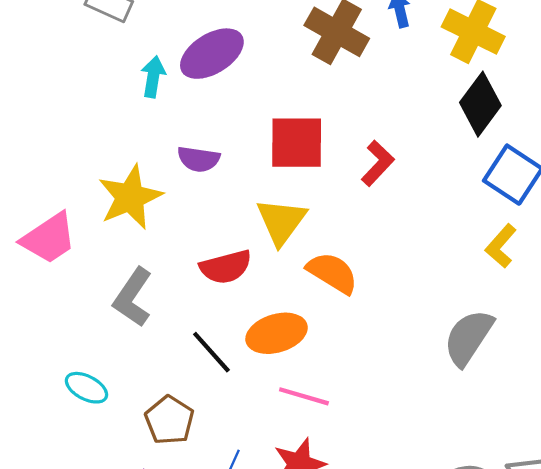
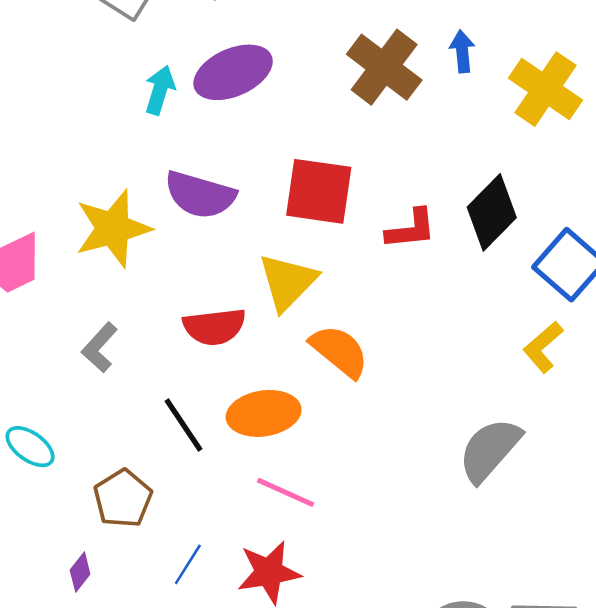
black diamond: (480, 104) -> (492, 212), moved
purple semicircle: (199, 159) -> (200, 195), size x1.4
red L-shape: (378, 163) -> (411, 229), turned 33
gray L-shape: (133, 297) -> (100, 347), size x0.7

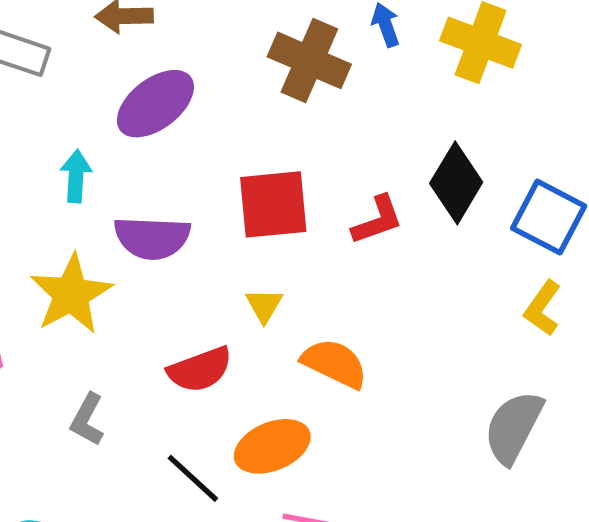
cyan arrow: (160, 90) -> (76, 176), moved
yellow triangle: (288, 282) -> (264, 305), size x0.6

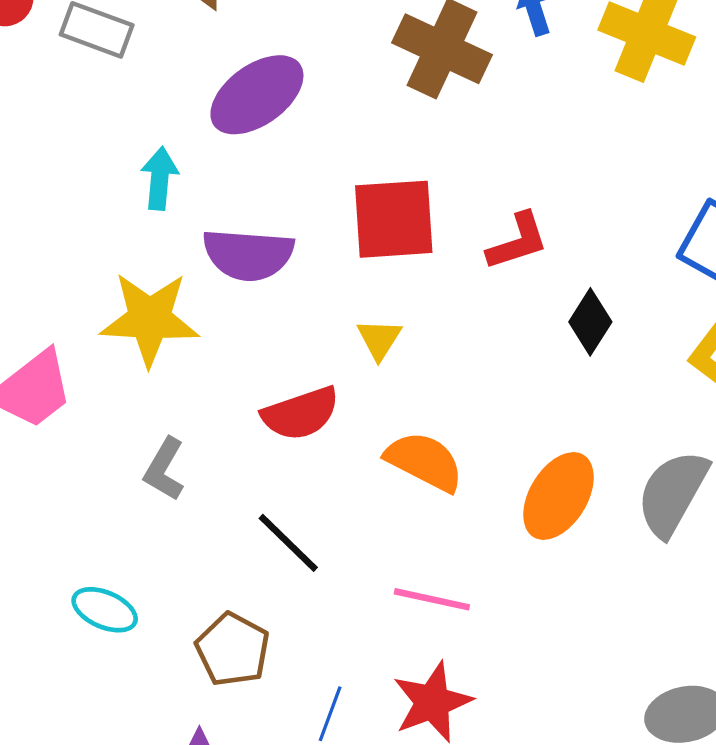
black diamond: (456, 183) -> (590, 322), moved, size x0.7
yellow star: (71, 294) -> (150, 319), turned 30
orange semicircle: (334, 363) -> (424, 461), moved
orange ellipse: (272, 446) -> (559, 496), moved, turned -38

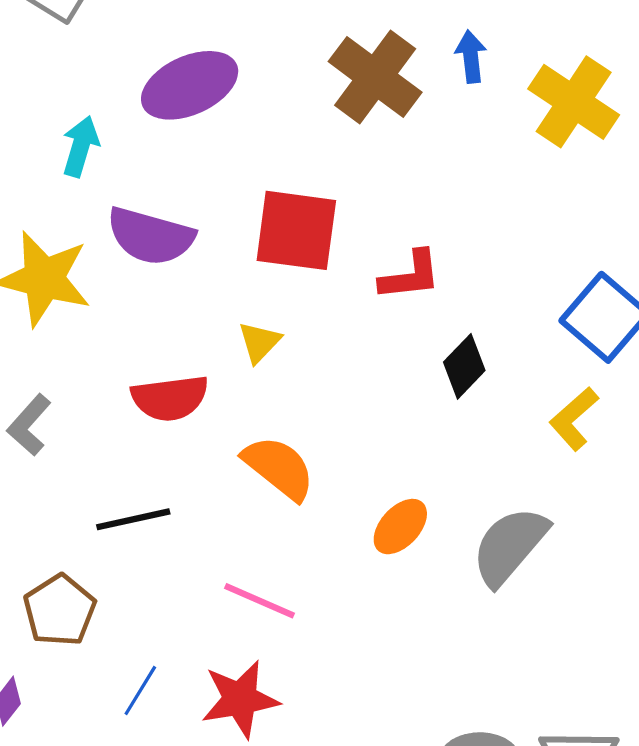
orange ellipse: (559, 496) -> (400, 527), size x0.7
black line: (288, 543) -> (133, 519), turned -68

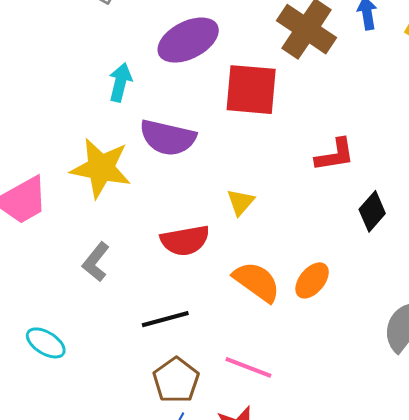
red square: (296, 230) -> (251, 90), moved
orange ellipse: (400, 527) -> (312, 280), moved
brown pentagon: (60, 610) -> (176, 380), moved

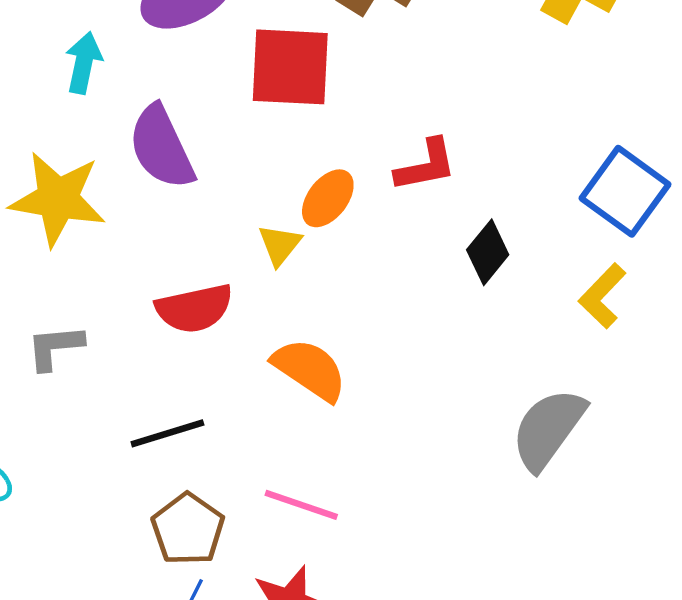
purple semicircle: (168, 138) -> (161, 147), turned 54
gray L-shape: (96, 262) -> (55, 347), turned 48
orange ellipse: (312, 280) -> (328, 198), moved

